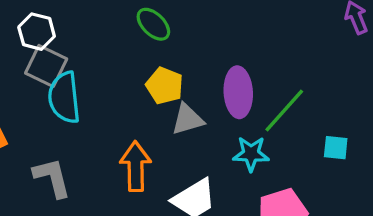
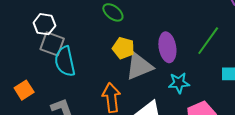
green line: (284, 110) -> (208, 41), moved
gray triangle: (188, 119) -> (139, 66), size x1.4

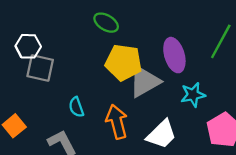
yellow pentagon: (123, 48) -> (123, 62), size x1.4
cyan semicircle: (65, 61) -> (76, 107), moved, size x0.6

